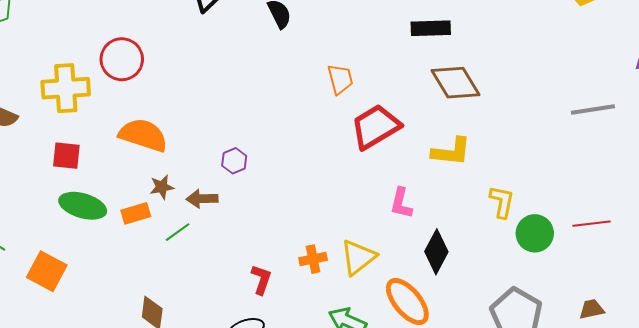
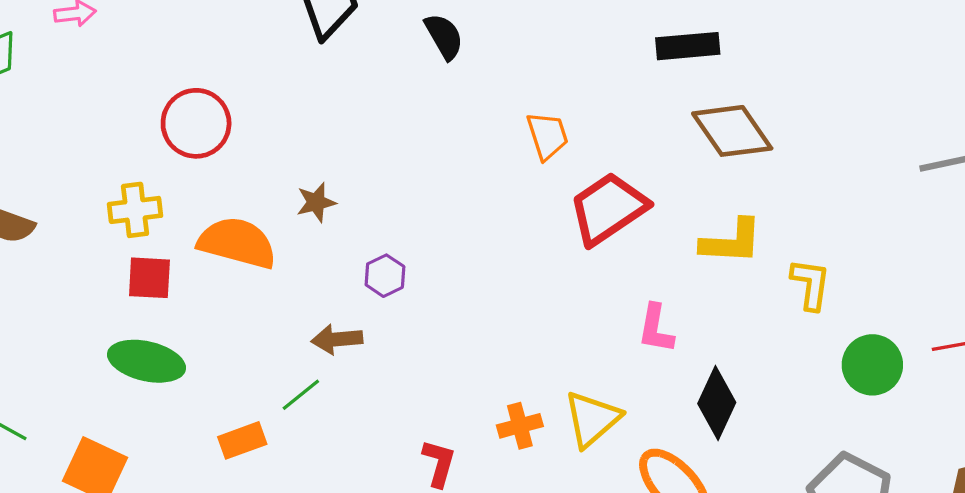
yellow cross: (66, 88) -> (135, 210), moved, size x0.7
red square: (66, 156) -> (149, 278), moved
brown star: (162, 187) -> (316, 202), moved
yellow L-shape: (502, 202) -> (811, 284), moved
orange rectangle: (136, 213) -> (242, 440), moved

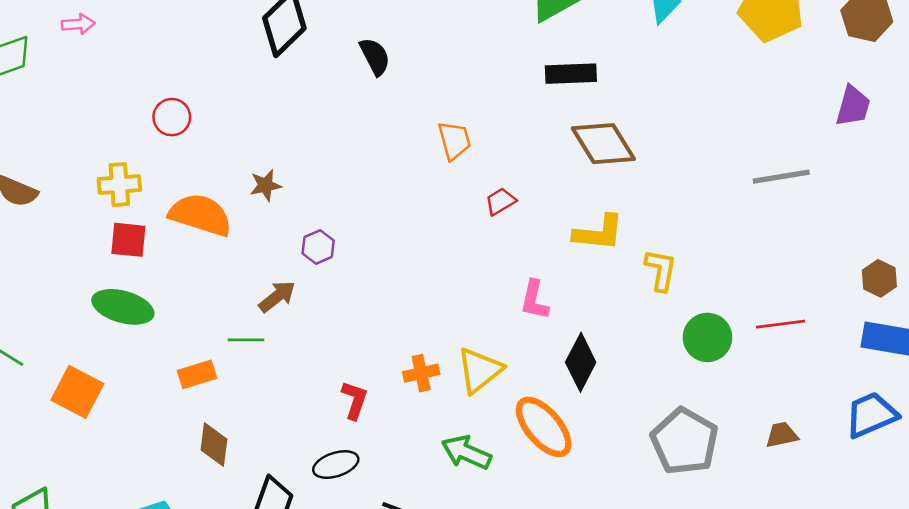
red circle: (196, 123) -> (172, 117), size x0.7
red trapezoid: (608, 209) -> (500, 201), size x0.5
brown arrow: (337, 339) -> (277, 296), turned 144
green line: (301, 395) -> (246, 340), turned 36

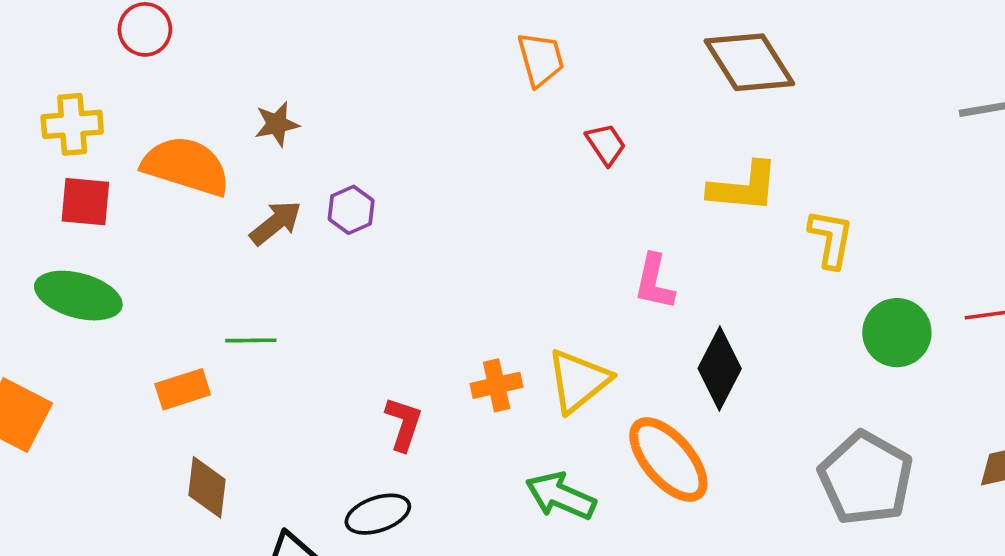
red trapezoid: (500, 201) -> (606, 144), turned 88
brown arrow: (277, 296) -> (276, 223), moved

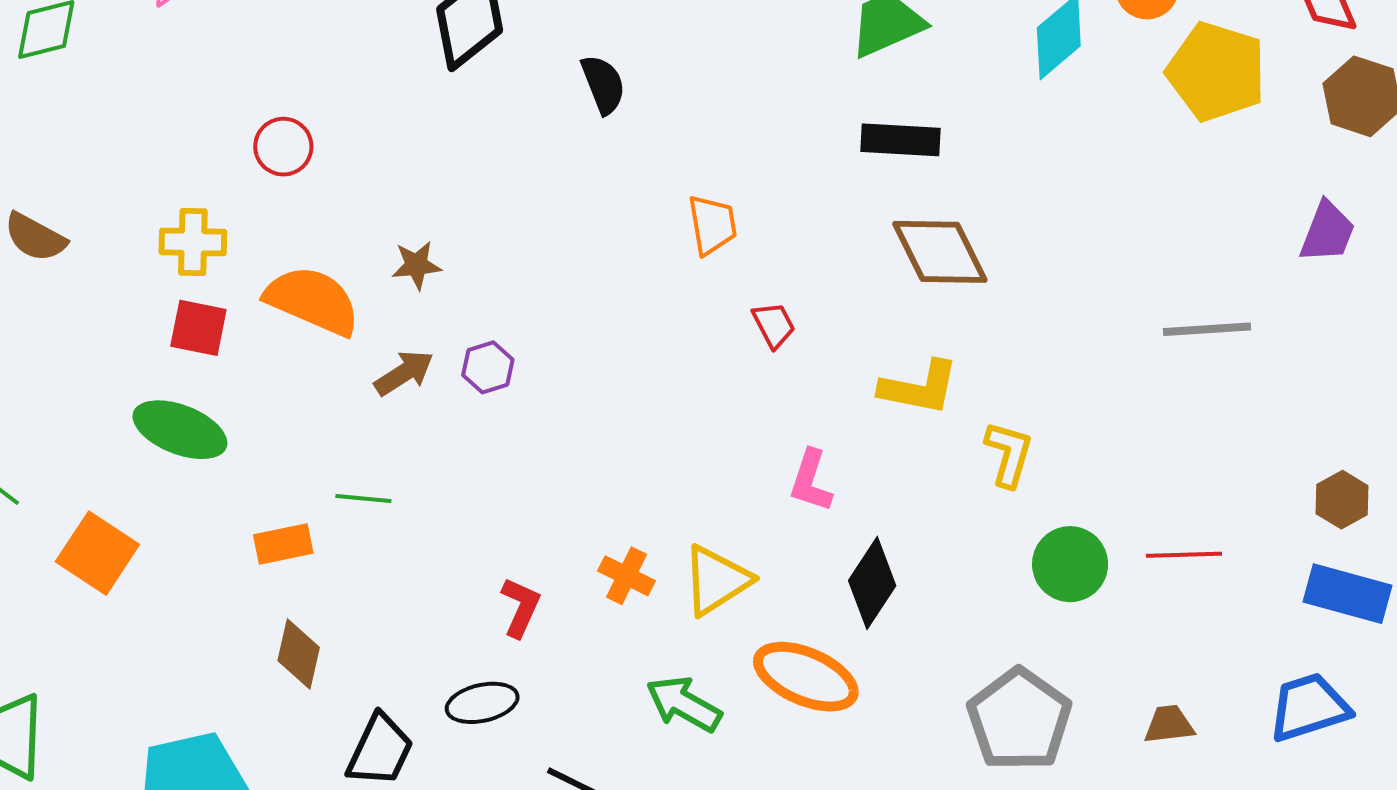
orange cross: (497, 385) -> (627, 576), turned 33
orange ellipse: (668, 460) -> (806, 677), turned -32

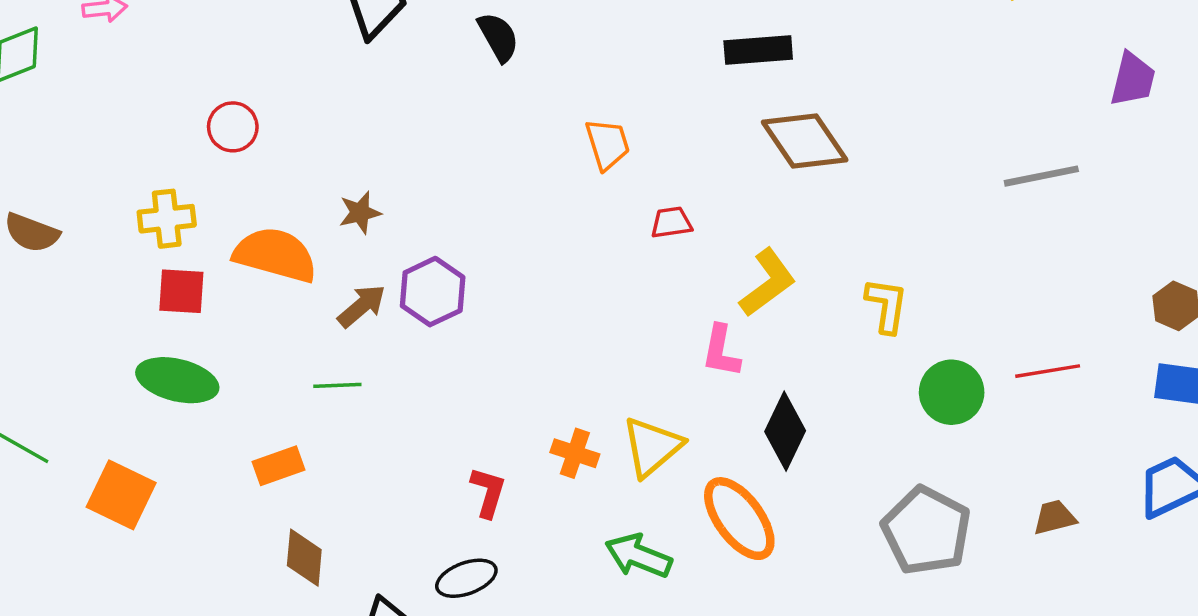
red trapezoid: (774, 325) -> (671, 222), turned -63
purple hexagon: (488, 367) -> (433, 292), size x1.5
yellow L-shape: (919, 388) -> (768, 283), moved, turned -40
green line: (363, 499) -> (337, 385), moved
orange ellipse: (806, 677) -> (739, 519), turned 38

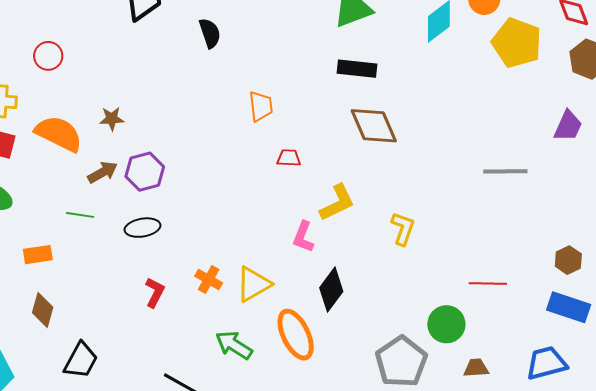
green circle: (952, 392) -> (446, 324), moved
black ellipse: (466, 578) -> (143, 228), moved

